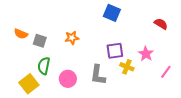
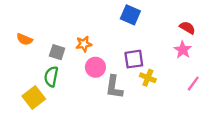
gray square: (40, 41) -> (57, 52), moved
pink star: (146, 54) -> (183, 50), moved
pink circle: (68, 79) -> (95, 67), moved

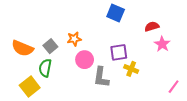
red semicircle: (187, 28) -> (152, 26), moved, turned -48
orange semicircle: (24, 39) -> (22, 48), moved, size x1.5
gray square: (57, 52) -> (50, 46), turned 32
pink line: (193, 84) -> (174, 87), moved

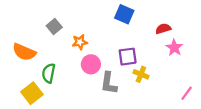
gray square: (50, 46) -> (54, 26), moved

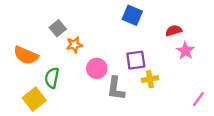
orange star: (80, 42) -> (74, 45), moved
yellow cross: (141, 74) -> (150, 79), turned -32

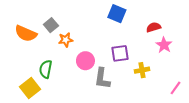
orange semicircle: (26, 55) -> (26, 34), moved
yellow cross: (150, 79) -> (142, 70), moved

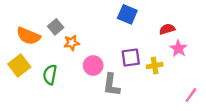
yellow cross: (142, 70) -> (155, 66), moved
yellow square: (30, 88) -> (19, 66), moved

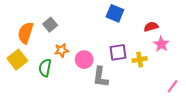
orange semicircle: (28, 36) -> (26, 33), turned 85
orange star: (72, 43) -> (61, 50), moved

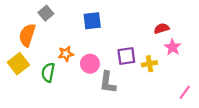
blue square: (115, 13) -> (92, 21), moved, turned -30
gray square: (50, 25) -> (46, 13), moved

